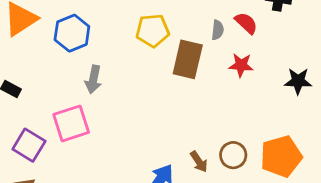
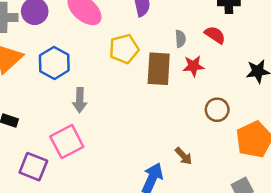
red semicircle: (246, 23) -> (215, 35), moved
red star: (241, 65) -> (193, 66), moved
brown circle: (233, 155) -> (217, 110), moved

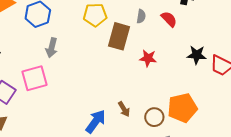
red star: (193, 66) -> (148, 58), moved
brown circle: (217, 110) -> (154, 117), moved

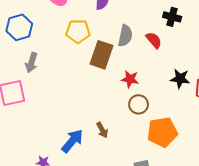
gray semicircle: (141, 16) -> (125, 36), size x1.5
brown circle: (154, 117) -> (139, 104), moved

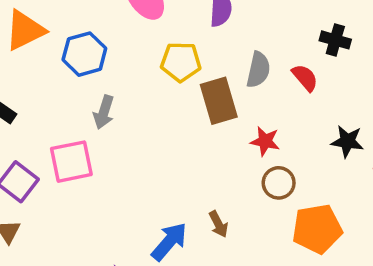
brown rectangle: (101, 55) -> (219, 101), turned -36

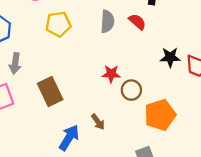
brown rectangle: (219, 101) -> (50, 91), moved
red star: (265, 141) -> (111, 74), moved

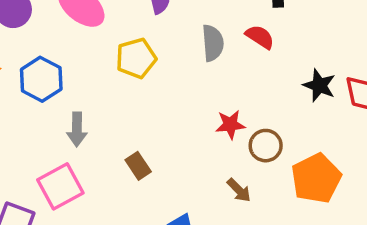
black star: (170, 57) -> (319, 85), turned 30
brown rectangle: (50, 91) -> (138, 166), size x0.6
brown arrow: (98, 122) -> (239, 190), moved

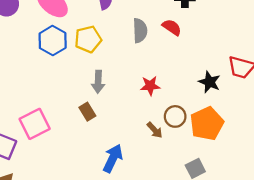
blue hexagon: (41, 79) -> (53, 41), moved
black star: (319, 85) -> (210, 82), moved
gray arrow: (77, 129) -> (98, 82), moved
brown circle: (266, 146) -> (175, 116), moved

